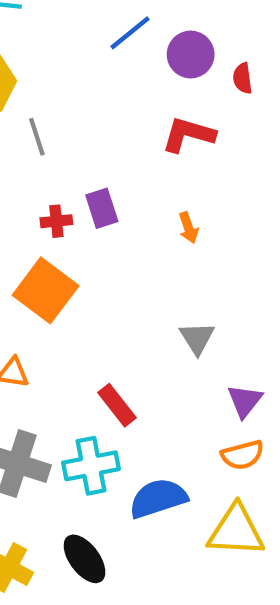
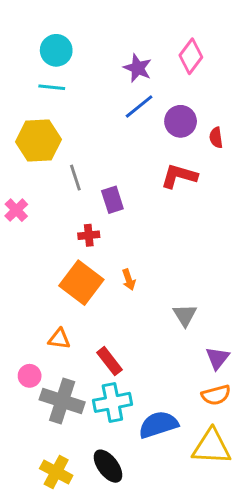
purple rectangle: (102, 208) -> (112, 200), moved
orange arrow: (188, 228) -> (129, 280), moved
red rectangle: (117, 405) -> (109, 361), moved

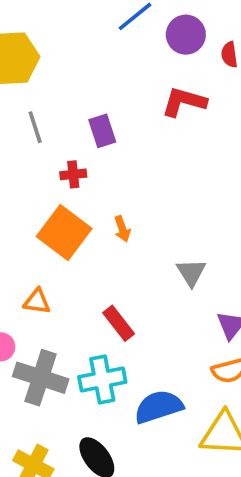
gray line: (75, 178) -> (35, 127), moved
red rectangle: (109, 361) -> (119, 323), moved

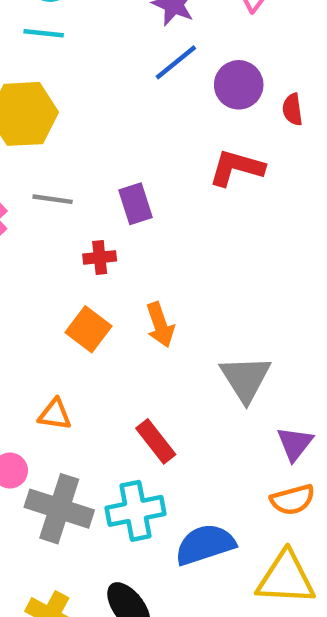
gray line: (35, 127) -> (53, 199), turned -64
orange arrow: (122, 229) -> (160, 325), size x1.4
orange square: (64, 232) -> (88, 329), size x0.7
gray triangle: (191, 272) -> (245, 379), size x1.4

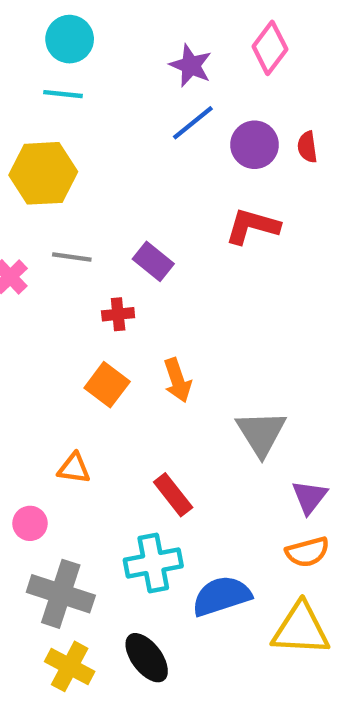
red semicircle: (293, 109) -> (307, 147), moved
purple rectangle: (136, 204) -> (153, 261), turned -33
gray cross: (59, 509) -> (61, 594), moved

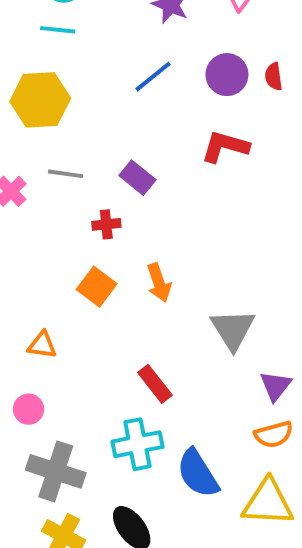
blue line: (193, 123) -> (153, 77), moved
orange triangle: (74, 468) -> (42, 345), moved
blue semicircle: (222, 596) -> (198, 473), turned -104

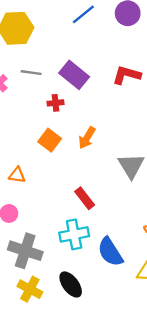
red L-shape: (225, 147) -> (127, 75), moved
purple rectangle: (137, 178) -> (74, 75), size x1.4
orange arrow: (159, 283) -> (87, 138), turned 50

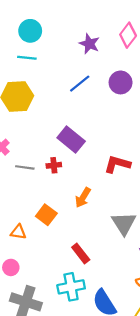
gray line: (31, 73) -> (25, 167), moved
red L-shape: (127, 75) -> (117, 164), moved
orange square: (50, 140) -> (46, 215), moved

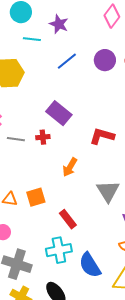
purple star: (89, 44) -> (59, 24), moved
cyan line: (27, 58) -> (32, 39), moved
orange square: (46, 215) -> (36, 197), moved, turned 36

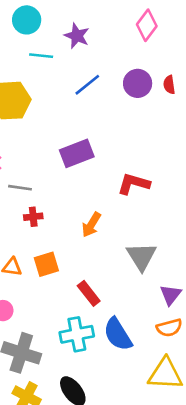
purple rectangle: (59, 113) -> (77, 153), turned -60
red cross: (43, 137) -> (33, 217), moved
blue semicircle: (90, 265) -> (118, 334), moved

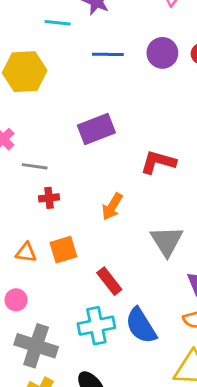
blue line: (87, 85) -> (108, 54), turned 40

